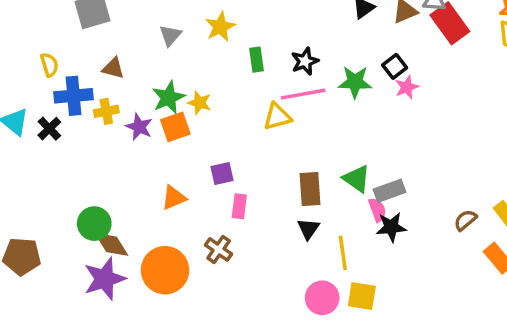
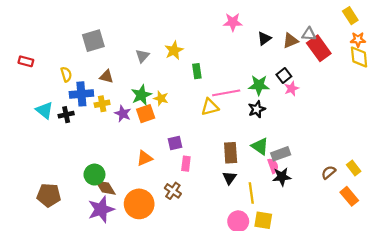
black star: (305, 61) -> (257, 109), moved
black cross: (49, 129) -> (66, 115), turned 32

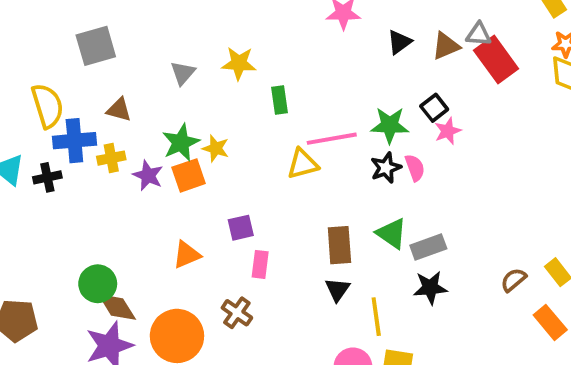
yellow star: (174, 50) -> (239, 63), turned 30
yellow semicircle: (66, 74) -> (47, 106), size x1.6
pink semicircle: (273, 166) -> (415, 168), moved

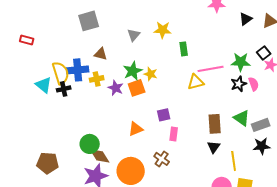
yellow semicircle: (47, 106) -> (61, 73), moved

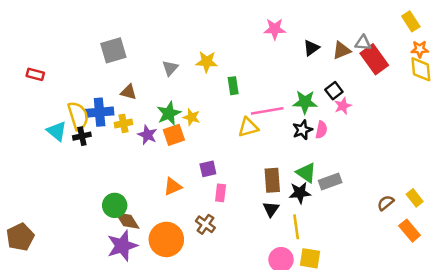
pink semicircle: (254, 84) -> (321, 130), turned 32
black star: (262, 146) -> (300, 193), moved
brown pentagon: (48, 163) -> (20, 237), moved, turned -30

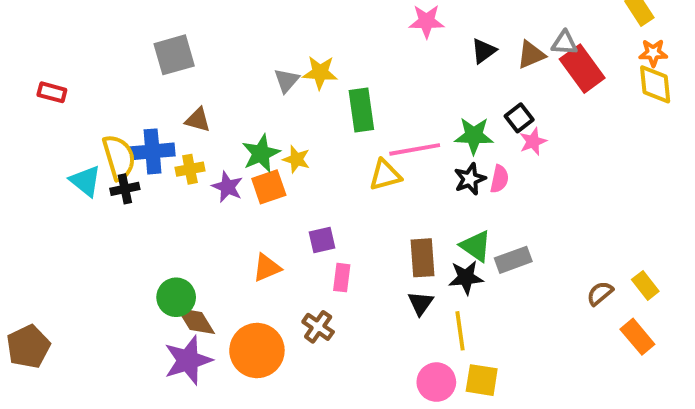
gray triangle: (170, 68) -> (287, 80), moved
green rectangle: (233, 86) -> (361, 110), size x1.5

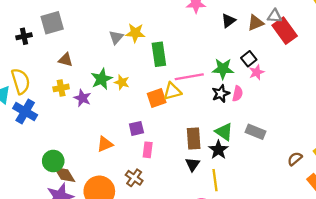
blue cross: (152, 151) -> (25, 112), moved, turned 35
orange square: (269, 187) -> (157, 98), moved
black cross: (125, 189) -> (24, 36), moved
gray rectangle: (513, 260) -> (255, 132), moved, turned 42
black star: (466, 278) -> (218, 150), turned -30

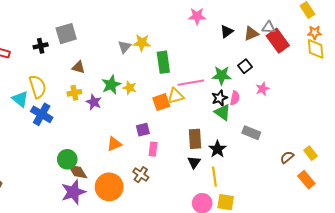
pink star: (257, 72) -> (262, 89), moved
green triangle: (224, 132) -> (223, 112), moved

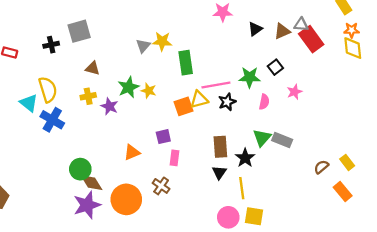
black star: (220, 98) -> (227, 102), moved
green triangle: (223, 112) -> (262, 138), moved, turned 36

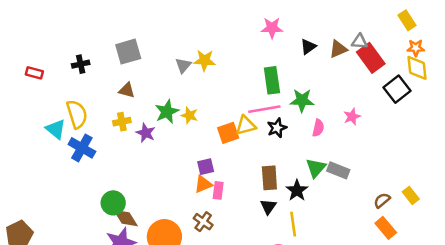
gray square: (79, 31) -> (128, 52), moved
green rectangle: (186, 63) -> (272, 80), moved
black square: (275, 67) -> (397, 89), moved, size x1.5
orange triangle: (132, 152) -> (203, 184), moved
orange rectangle: (343, 192) -> (386, 228), moved

